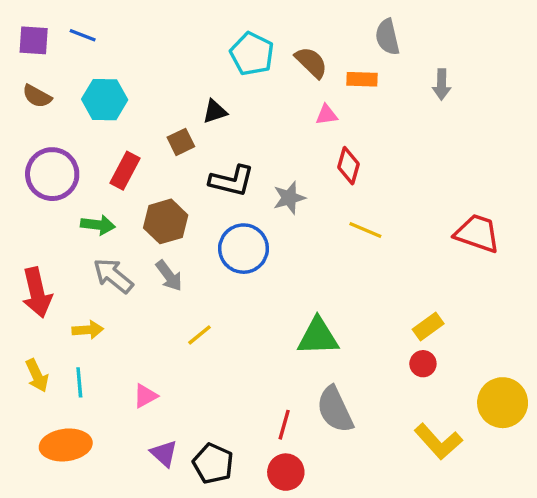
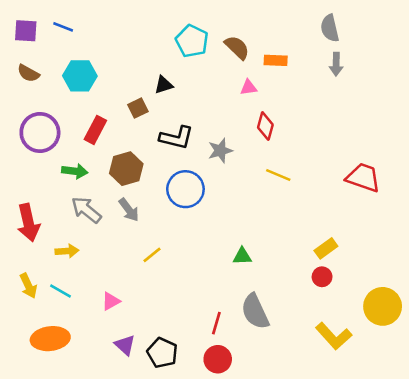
gray semicircle: (387, 37) -> (330, 28), moved
green triangle: (318, 337) -> (242, 256), size x0.6
cyan line: (79, 382) -> (61, 291), turned -55

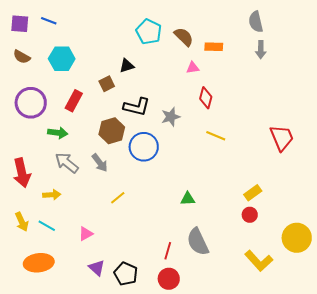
brown hexagon: (126, 169) -> (112, 131), moved
red trapezoid: (363, 178) -> (282, 138), turned 48

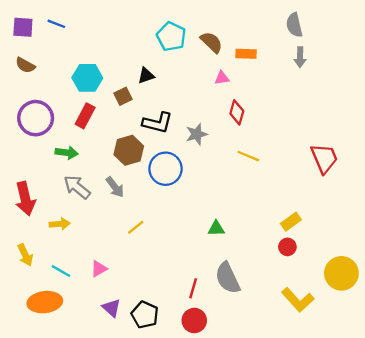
cyan hexagon: (62, 59) -> (87, 78), moved
cyan line: (47, 226) -> (61, 271), moved

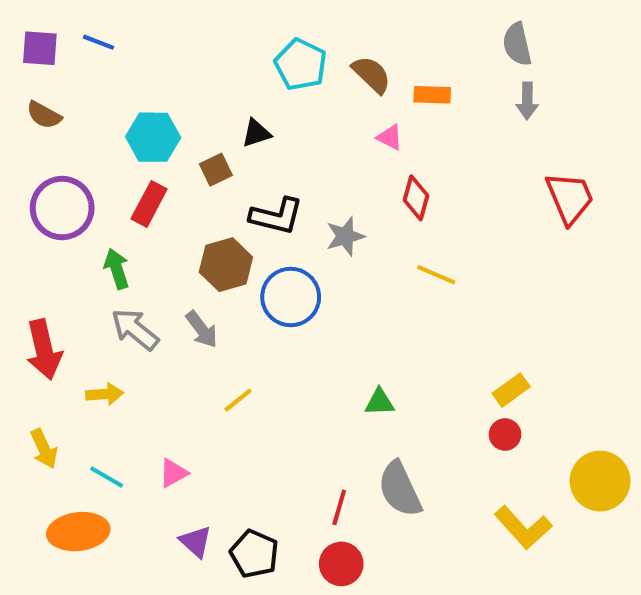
pink triangle: (222, 78) -> (390, 137), turned 35
green arrow: (67, 153) -> (117, 269), turned -115
red trapezoid: (324, 158) -> (570, 198), moved

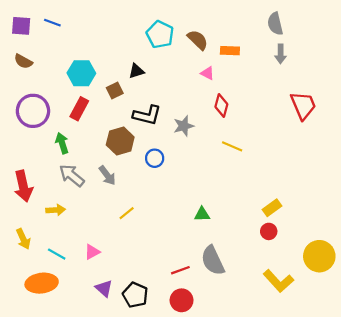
blue circle: (291, 297) -> (155, 158), size x0.6
red line: (339, 507) -> (180, 270), turned 54

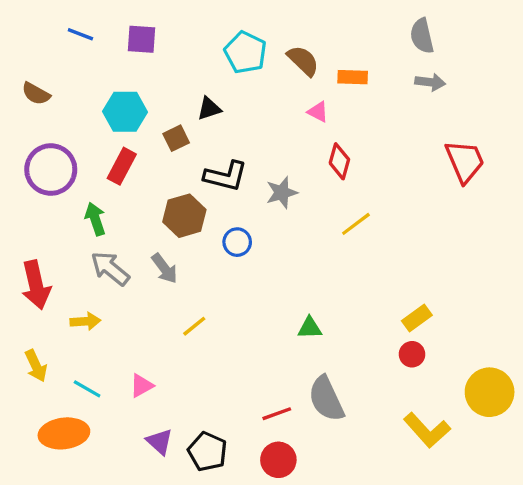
purple square: (21, 26) -> (141, 39), moved
gray arrow: (281, 54) -> (430, 82), turned -84
yellow line: (232, 146) -> (356, 224), turned -60

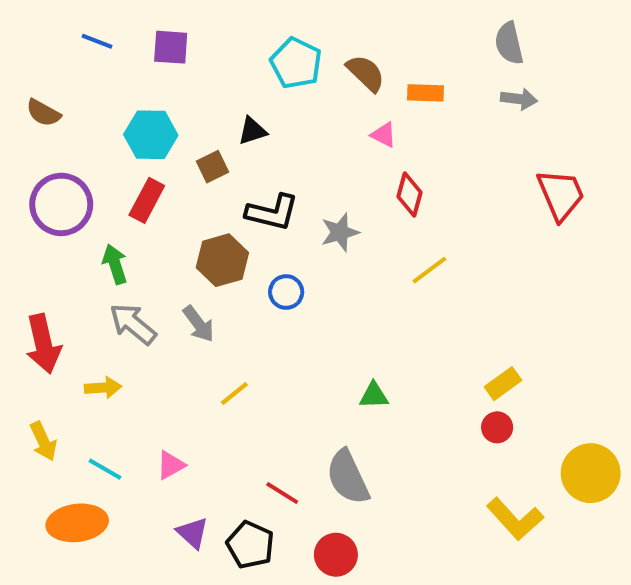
gray semicircle: (326, 399) -> (348, 477), moved
red line: (277, 414) -> (282, 493), moved, turned 52

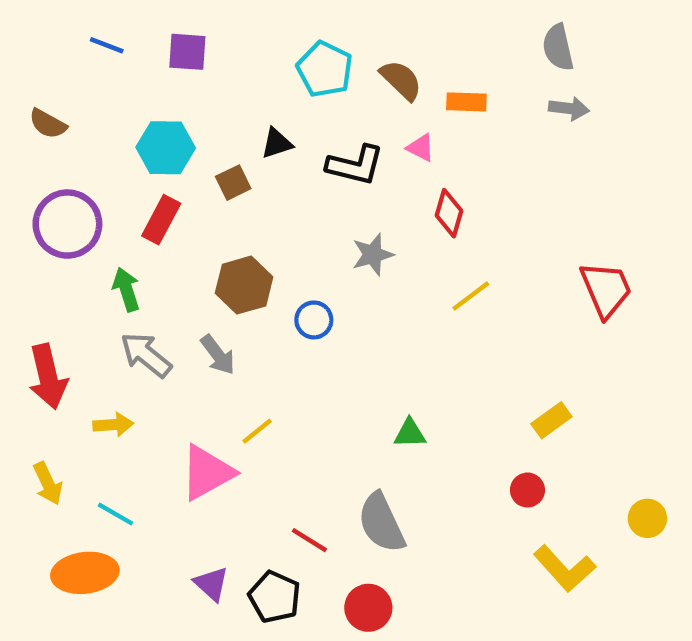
red trapezoid: (561, 194) -> (606, 289), moved
black L-shape: (272, 212) -> (355, 165), moved
red circle: (497, 427) -> (527, 490), moved
pink triangle: (171, 465) -> (207, 473), moved, size x1.8
yellow circle: (591, 473) -> (647, 518), size x0.6

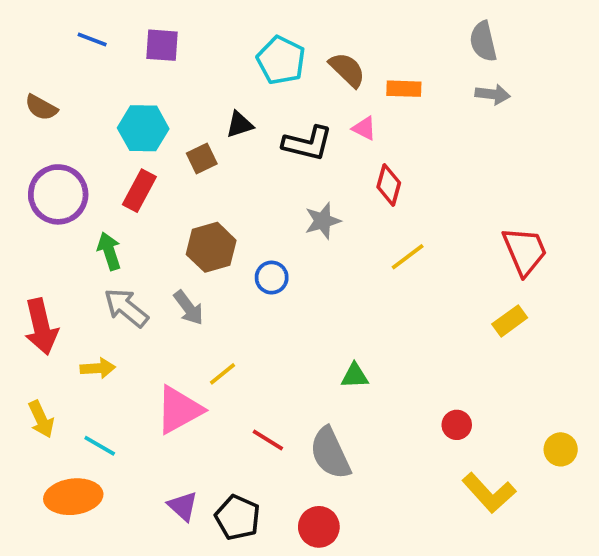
yellow rectangle: (551, 420) -> (510, 321), moved
red line: (309, 540) -> (268, 440), moved

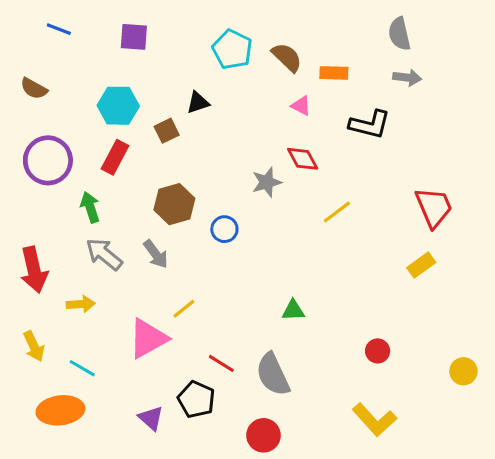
blue line: (92, 40) -> (59, 29), moved
black L-shape: (308, 143) -> (370, 124), moved
red diamond: (389, 185) -> (303, 159), moved, turned -44
yellow L-shape: (489, 493) -> (374, 420), moved
black pentagon: (238, 517) -> (196, 399), moved

